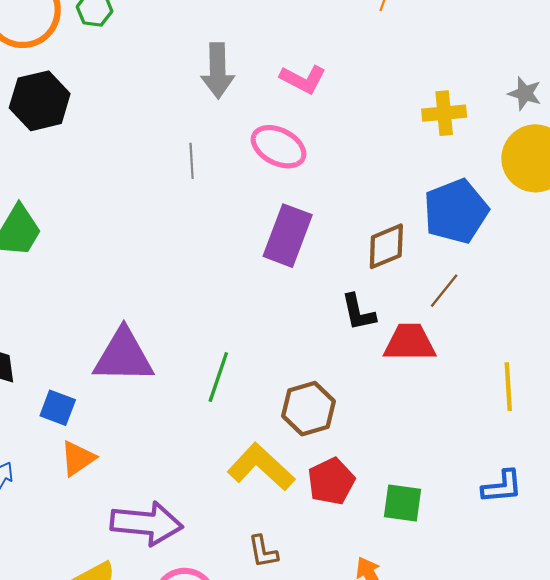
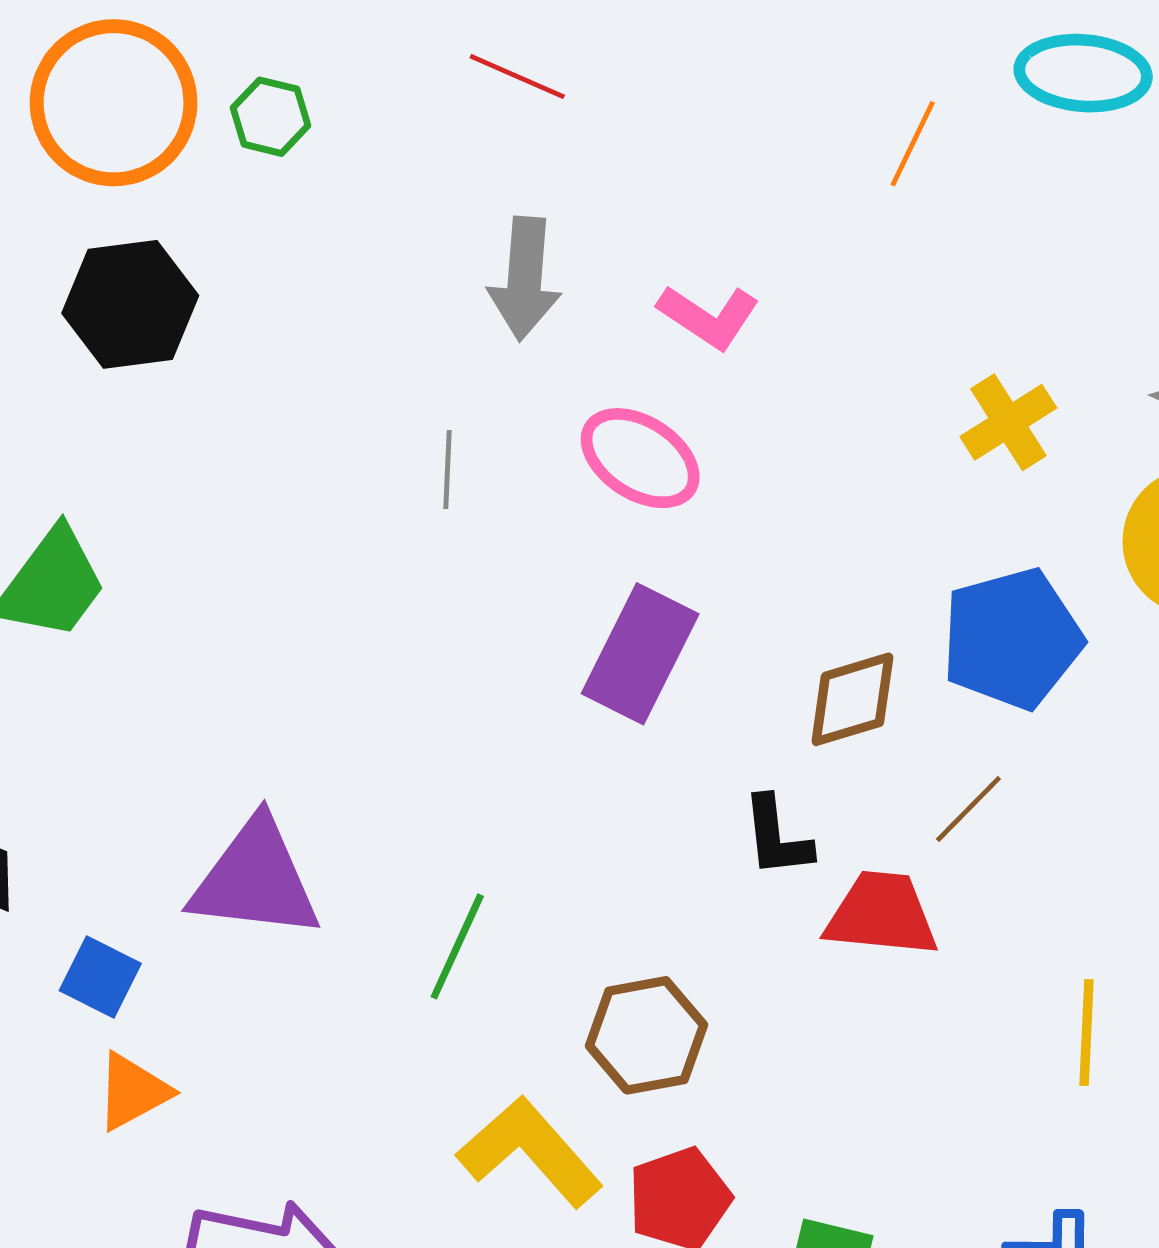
yellow cross: (444, 113) -> (1008, 422), turned -33

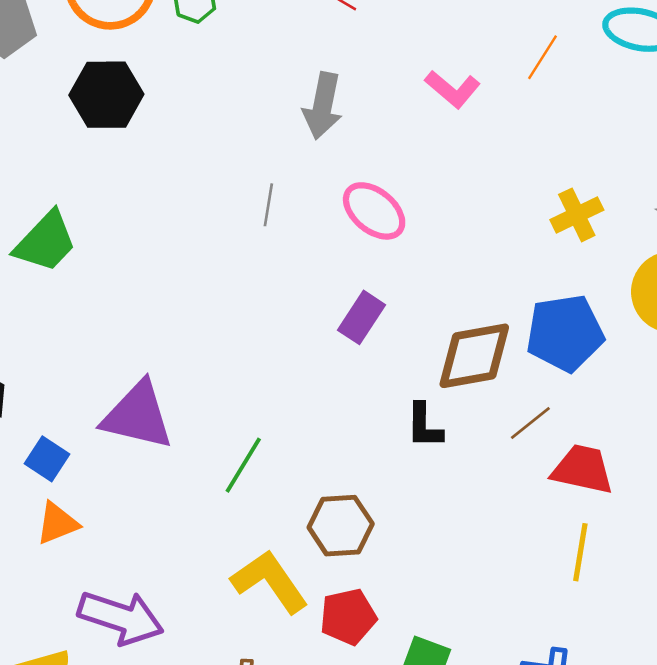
pink L-shape: (709, 317) -> (453, 89), moved
purple rectangle: (640, 654) -> (362, 317), size x0.7
brown diamond: (852, 699) -> (474, 356), size x1.4
red trapezoid: (882, 914) -> (583, 469), moved

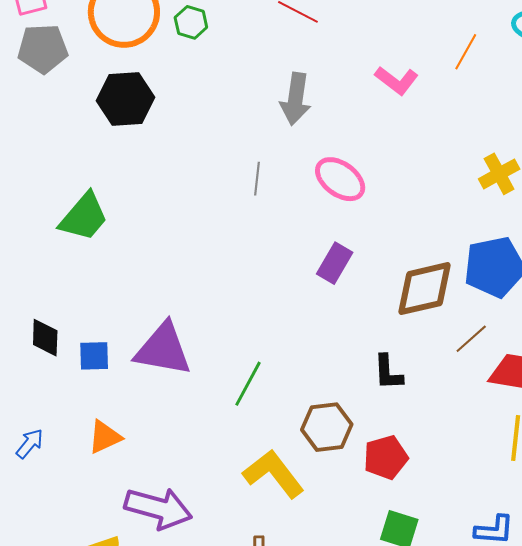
black L-shape: (424, 426) -> (388, 372), moved
blue square: (47, 459) -> (94, 356), moved, turned -32
red pentagon: (348, 617) -> (386, 457), moved

